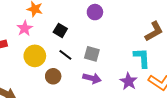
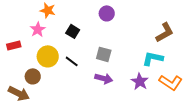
black line: (65, 55) -> (72, 61), moved
cyan L-shape: (142, 58) -> (153, 58), turned -75
brown circle: (53, 76) -> (33, 76), moved

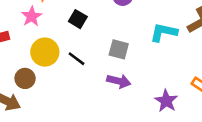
cyan L-shape: (153, 58) -> (164, 32), moved
purple star: (140, 81) -> (166, 101), moved

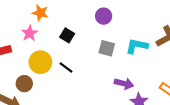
gray square: (119, 49) -> (107, 48), moved
purple arrow: (119, 81) -> (124, 84), moved

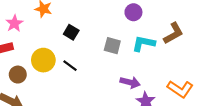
purple circle: (104, 16) -> (133, 12), moved
pink star: (30, 33) -> (14, 23), moved
brown circle: (24, 84) -> (18, 75), moved

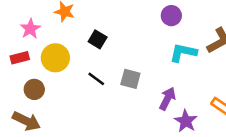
gray square: (112, 46) -> (130, 79), moved
yellow circle: (43, 60) -> (55, 58), moved
purple arrow: (130, 82) -> (167, 99), turned -78

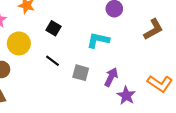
cyan L-shape: (183, 53) -> (98, 40), moved
gray square: (130, 79) -> (81, 73), moved

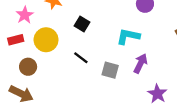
purple arrow: (111, 77) -> (140, 63), moved

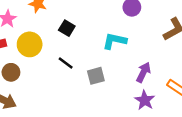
purple arrow: (140, 63) -> (143, 72), moved
gray square: (110, 70) -> (96, 76), turned -30

